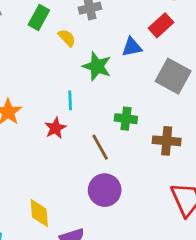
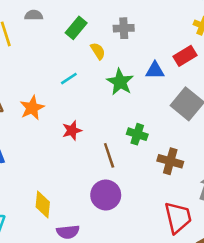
cyan line: (70, 100) -> (69, 79), moved, turned 48

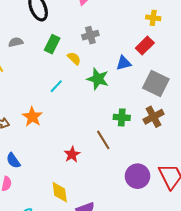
red star: (72, 131) -> (72, 154), moved
brown cross: (170, 161) -> (154, 117), moved, turned -30
purple circle: (106, 195) -> (137, 176), moved

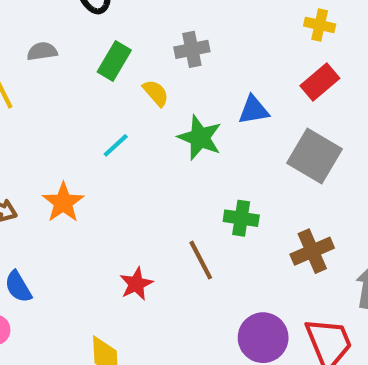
red rectangle: (145, 45) -> (320, 82), moved
brown cross: (154, 117) -> (312, 251), moved

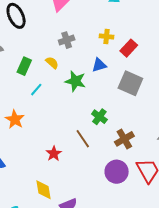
yellow cross: (320, 25) -> (107, 37), moved
green rectangle: (114, 61) -> (24, 66), moved
green cross: (241, 218) -> (99, 117), turned 35
brown cross: (312, 251) -> (124, 139), moved

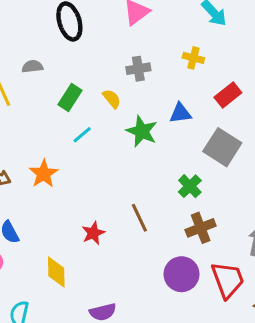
yellow cross: (107, 37) -> (193, 58), moved
green cross: (99, 117) -> (190, 186), moved
yellow diamond: (43, 190) -> (56, 272), moved

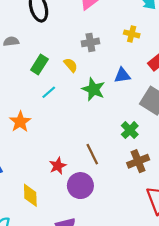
purple circle: (181, 274) -> (80, 186), moved

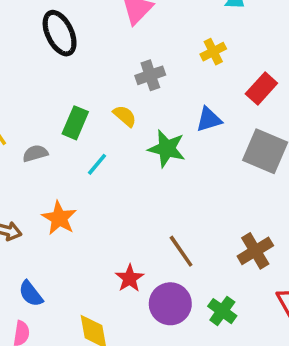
yellow cross: (132, 34) -> (213, 52), turned -32
gray semicircle: (11, 41) -> (35, 153), moved
green cross: (130, 130) -> (222, 311), moved

